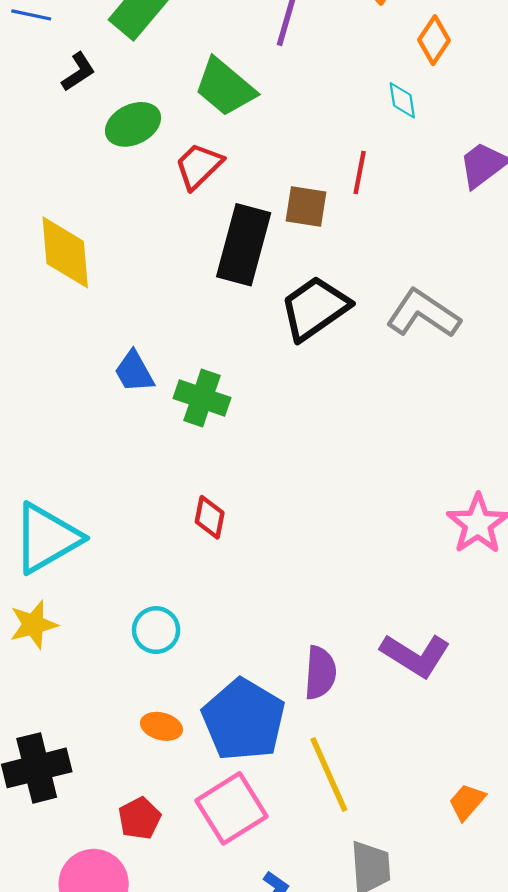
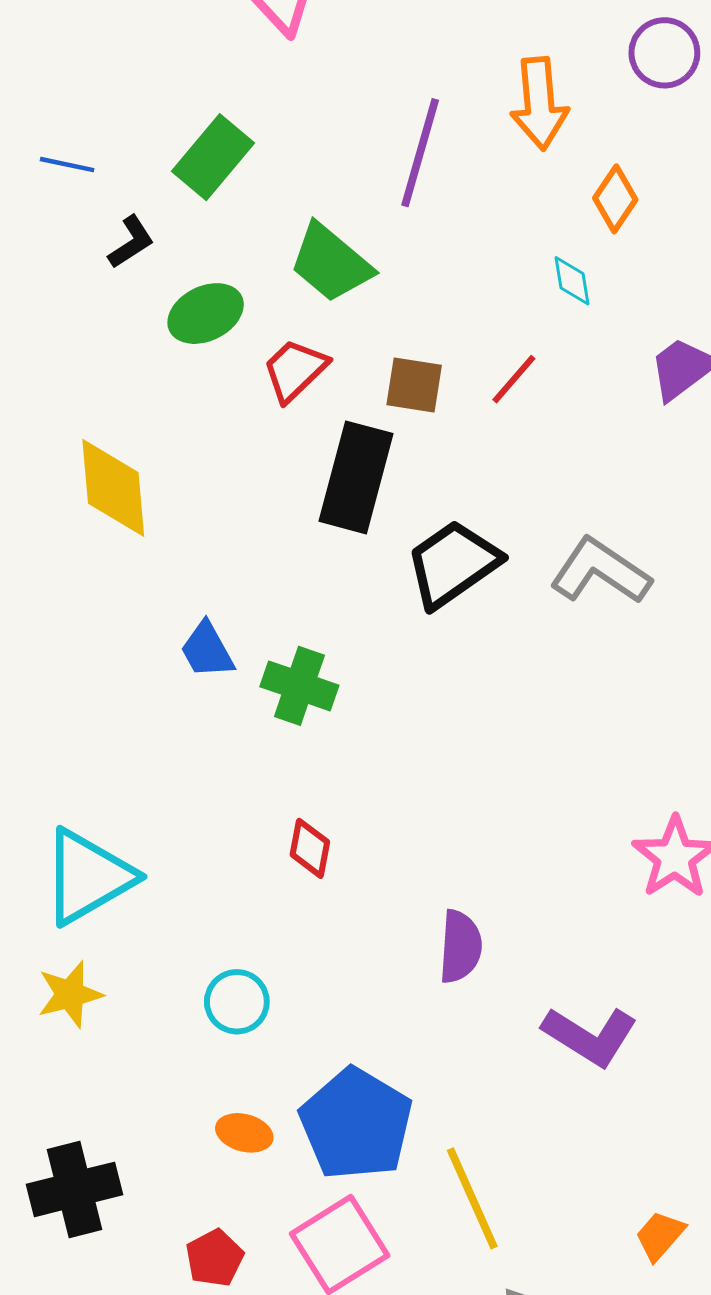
red line: (360, 173) -> (514, 379), turned 30
brown square: (306, 206) -> (414, 385), moved
purple semicircle: (320, 673) -> (460, 947), moved

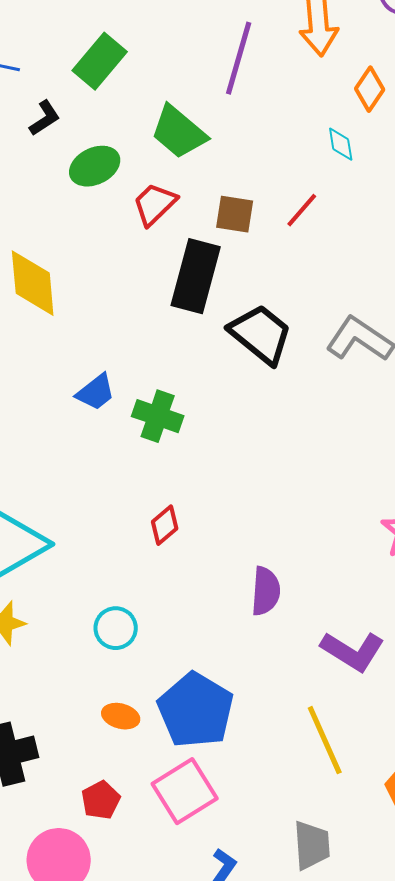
black trapezoid: (453, 564) -> (261, 334), turned 74
blue trapezoid: (207, 650) -> (96, 392), turned -99
red diamond: (310, 848) -> (165, 525), turned 39
yellow line: (472, 1198) -> (325, 740), moved

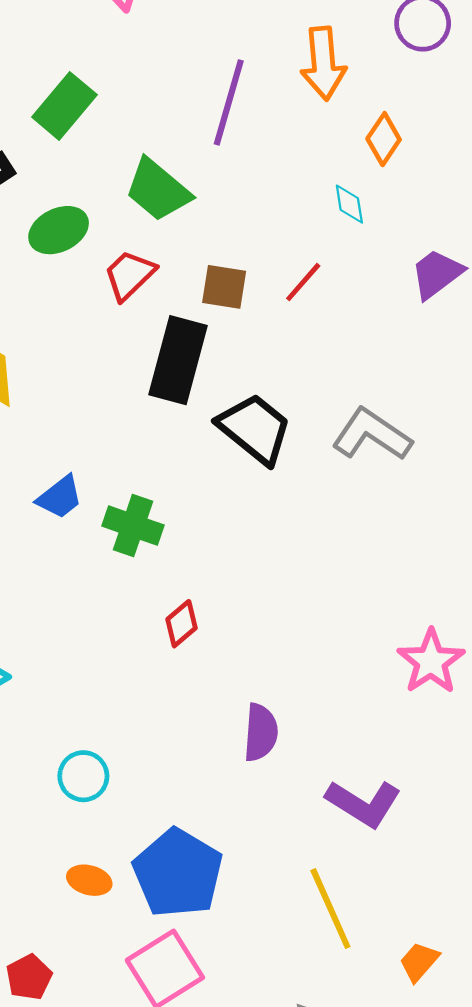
red diamond: (165, 525) -> (181, 624), moved
red pentagon: (101, 800) -> (29, 977), moved

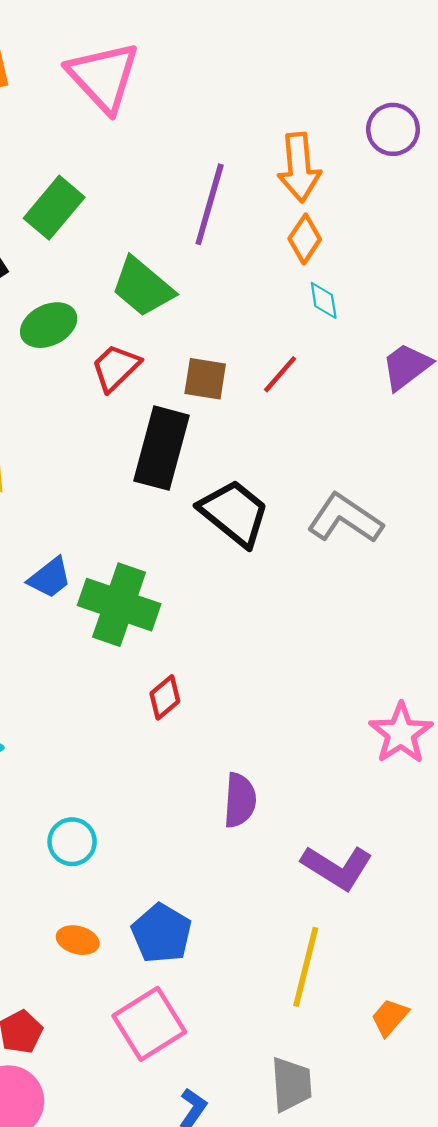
orange diamond: (384, 139) -> (305, 239), moved
green cross: (133, 526) -> (119, 605), size x1.4
blue pentagon: (178, 873) -> (162, 933), size x0.7
yellow line: (330, 909) -> (306, 967), turned 38

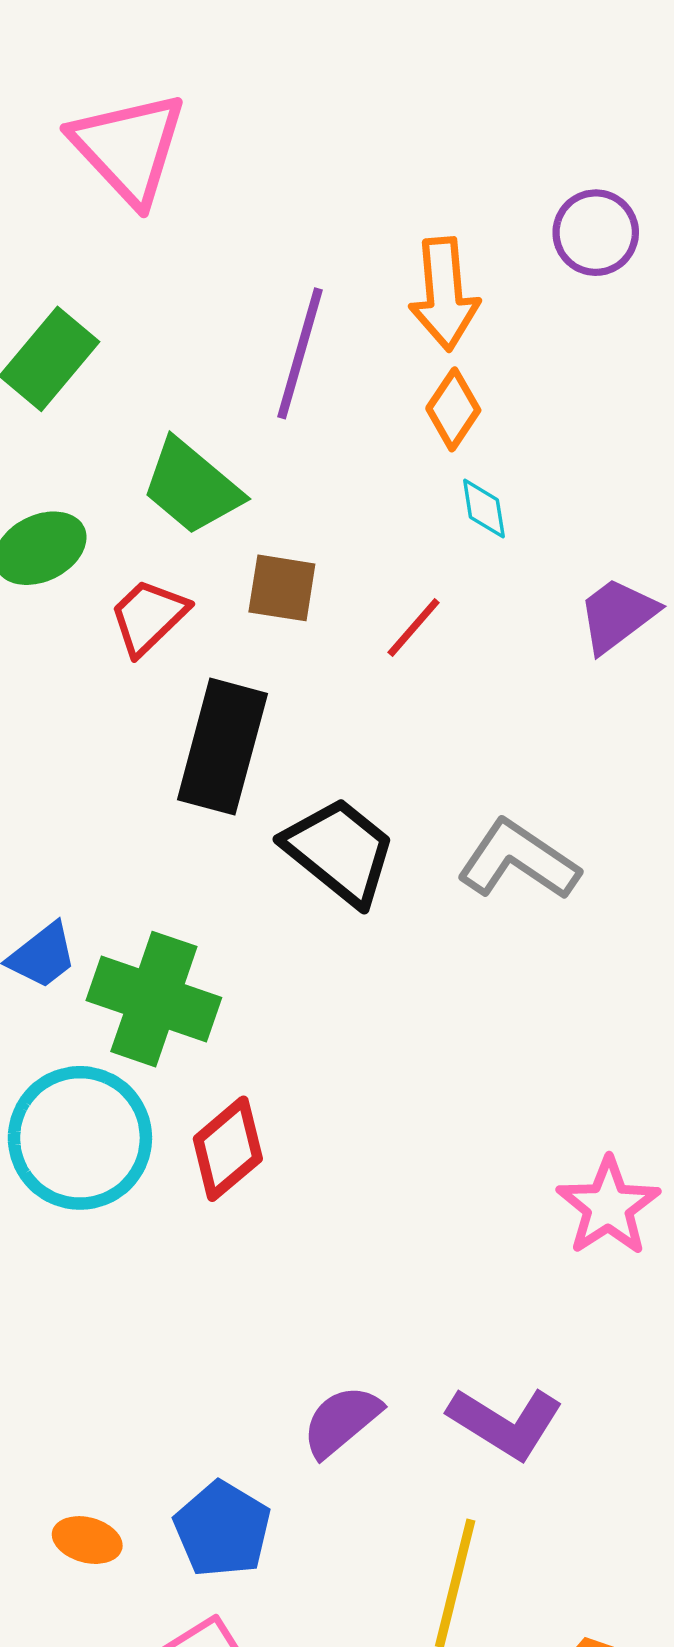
brown square: (205, 379) -> (282, 588), moved
red diamond: (165, 697) -> (228, 1149), size x1.4
purple semicircle: (240, 800) -> (341, 1421), moved, turned -134
cyan circle: (72, 842) -> (80, 1138), moved, size x1.8

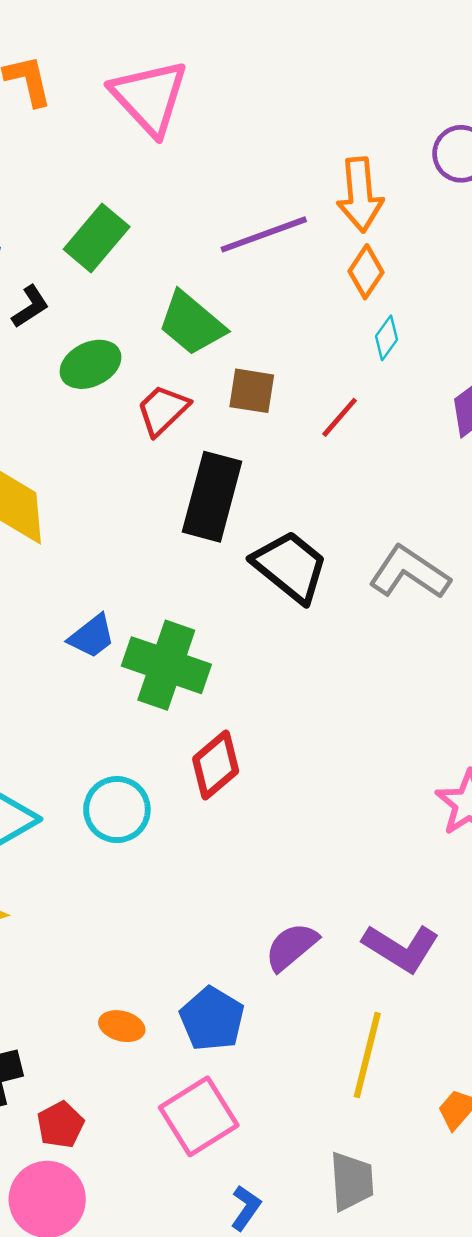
purple line: (300, 353) -> (264, 234), turned 54
cyan diamond: (484, 509) -> (386, 338), turned 45
cyan circle: (80, 1138) -> (117, 810), moved, size x0.7

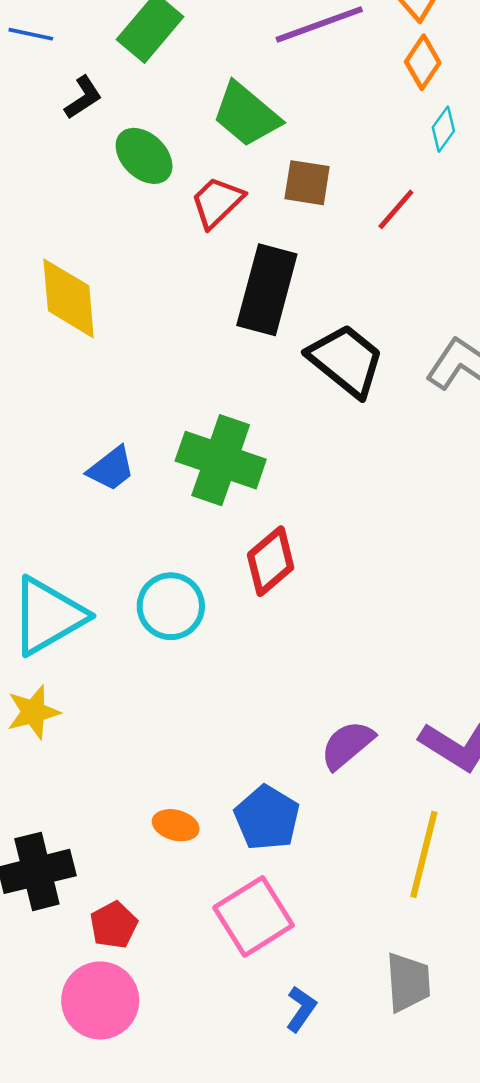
green ellipse: (91, 364) -> (144, 156), turned 70
blue trapezoid: (92, 636) -> (111, 469), moved

